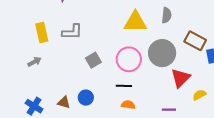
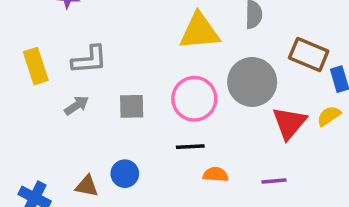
gray square: (93, 60) -> (132, 106), turned 35
gray arrow: (34, 62) -> (76, 105), moved
yellow semicircle: (199, 95) -> (329, 116), moved
orange semicircle: (128, 105) -> (216, 175), moved

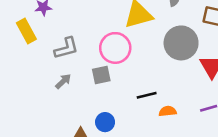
yellow rectangle: (36, 66) -> (26, 31), moved
pink circle: (194, 99) -> (115, 48), moved

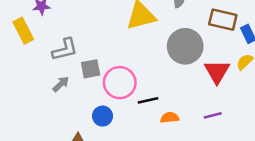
pink circle: (115, 48) -> (120, 83), moved
gray square: (101, 75) -> (91, 69), moved
blue circle: (105, 122) -> (103, 116), moved

